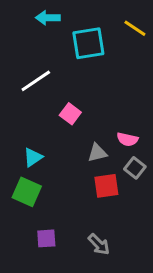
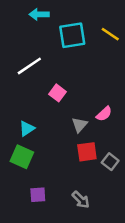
yellow line: (135, 28) -> (110, 34), moved
pink semicircle: (127, 139) -> (104, 114), turned -56
gray triangle: (97, 153) -> (80, 125), turned -35
gray square: (135, 168) -> (110, 162), moved

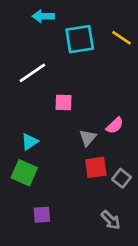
pink square: (57, 93) -> (63, 103), turned -35
gray arrow: (81, 200) -> (111, 220), moved

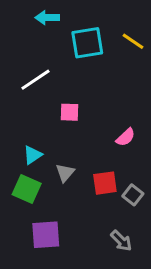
gray triangle: (88, 138) -> (65, 173), moved
purple square: (42, 215) -> (46, 235), size x1.5

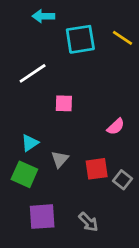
gray arrow: (121, 241) -> (88, 222), moved

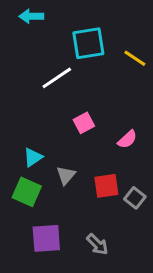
cyan arrow: (43, 16) -> (31, 16), moved
yellow line: (123, 38) -> (135, 58), moved
white line: (33, 73) -> (57, 78), moved
pink square: (64, 103) -> (84, 123), moved, turned -30

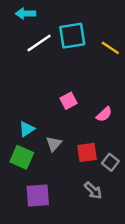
white line: (57, 78) -> (39, 43), moved
gray arrow: (97, 244) -> (93, 191), moved

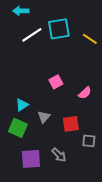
gray square: (110, 162) -> (89, 141), moved, turned -32
gray arrow: (93, 191) -> (59, 155), moved

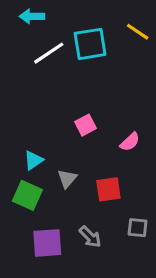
yellow line: (90, 39) -> (138, 32), moved
gray square: (89, 141) -> (138, 228), moved

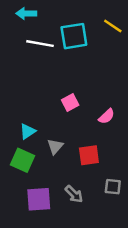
white line: (49, 53) -> (40, 44), turned 44

